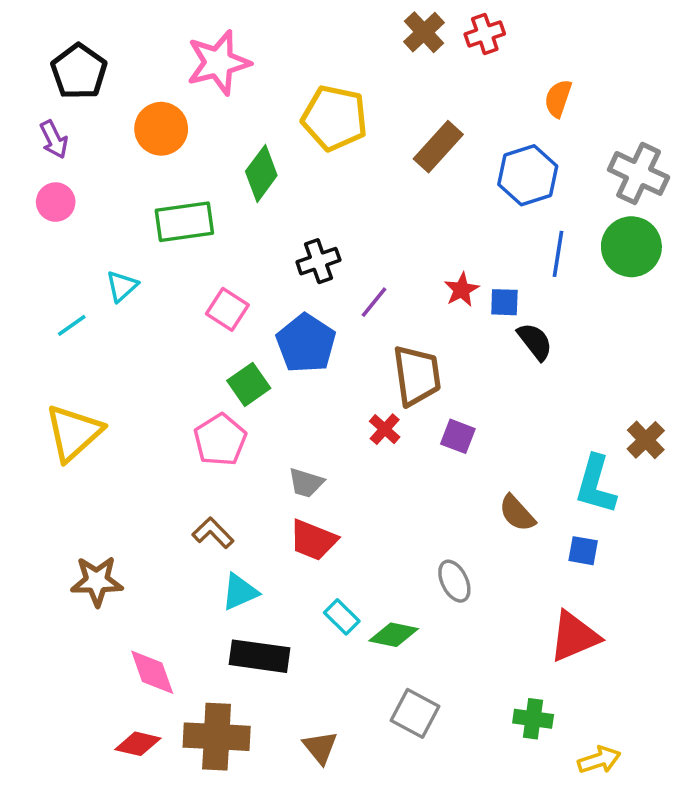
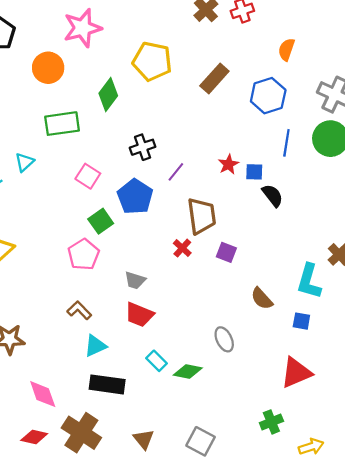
gray square: (415, 713) -> (201, 441), moved
green cross: (533, 719) -> (271, 422), turned -30
brown cross: (217, 737) -> (81, 433), turned 30

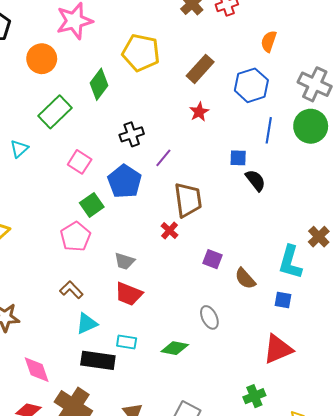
green rectangle: (62, 124) -> (55, 112), turned -36
red star: (228, 164) -> (199, 112), moved
purple square: (226, 252) -> (212, 259), moved
cyan rectangle: (157, 361) -> (127, 342), moved, turned -36

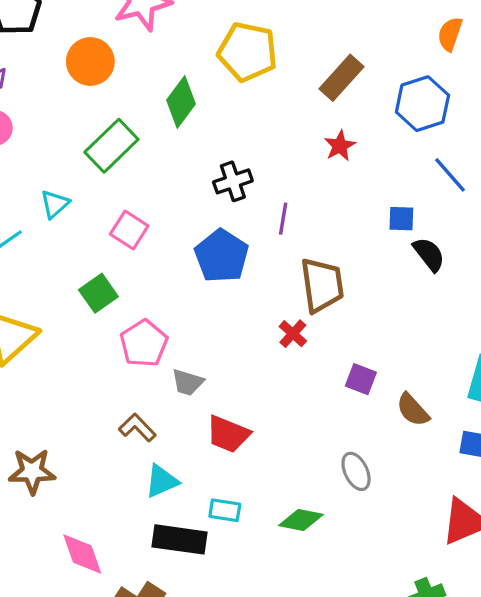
blue line: (269, 130) -> (450, 175), turned -50
purple line: (163, 158) -> (283, 219), turned -30
pink square: (80, 162) -> (129, 230), moved
green square: (92, 205) -> (98, 293), moved
gray trapezoid: (125, 261) -> (188, 382), moved

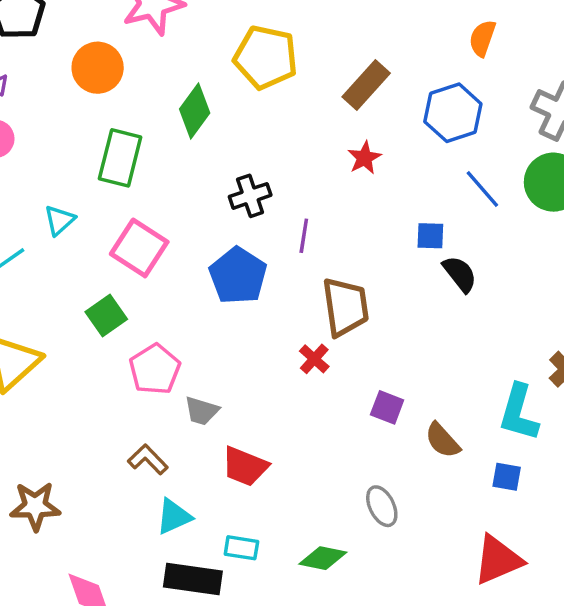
green rectangle: (111, 146) -> (120, 158), turned -32
pink square: (129, 230) -> (139, 248), size x1.4

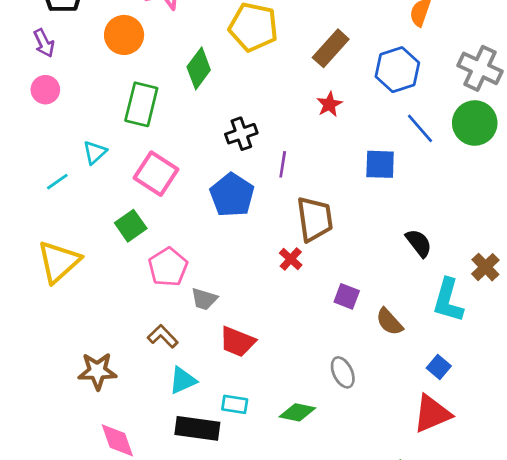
blue square: (430, 236) -> (380, 164), size x1.4
black semicircle: (460, 274) -> (419, 243), moved
blue square: (507, 477) -> (439, 367), moved, turned 30
brown star: (35, 506) -> (97, 371), moved

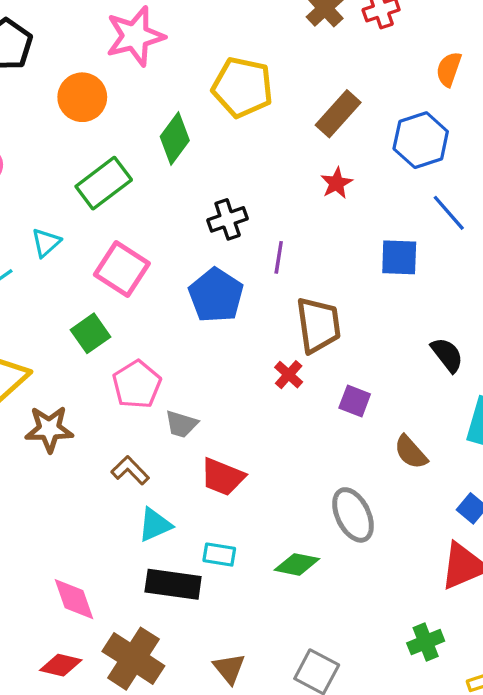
green rectangle: (141, 104) -> (104, 183), turned 39
purple square: (347, 296) -> (355, 401), moved
brown star: (97, 371) -> (49, 429), moved
gray ellipse: (343, 372) -> (353, 515), size x1.4

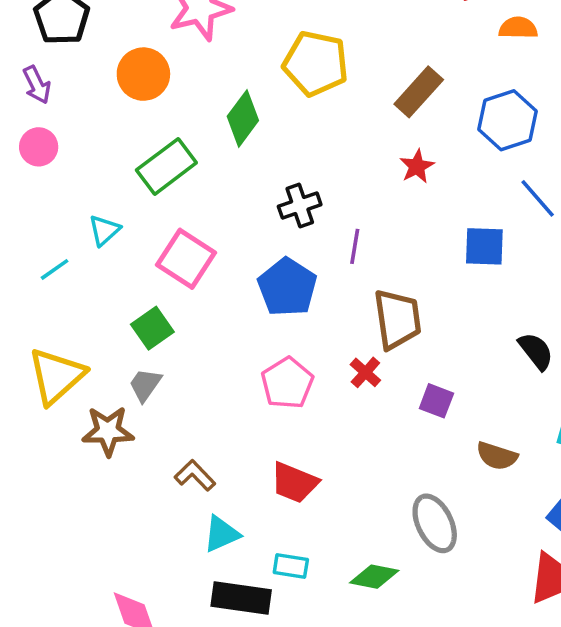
orange semicircle: (449, 69) -> (518, 28), moved, turned 72
pink pentagon: (137, 384) -> (287, 383), moved
gray trapezoid: (181, 424) -> (145, 385), moved, turned 108
brown semicircle: (411, 452) -> (497, 456), turned -30

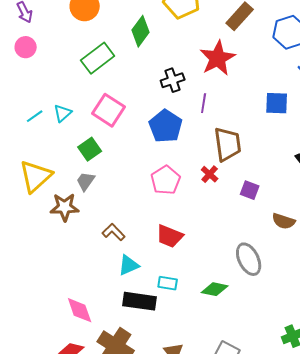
red star: (417, 166) -> (218, 58), moved, size x1.8
cyan triangle: (104, 230) -> (63, 113), moved

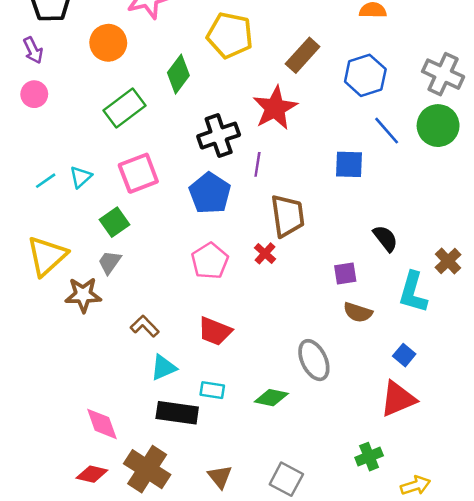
black cross: (173, 80) -> (219, 136), size x1.4
pink square: (109, 110) -> (138, 173), turned 36
purple square: (250, 190) -> (345, 273), moved, turned -30

